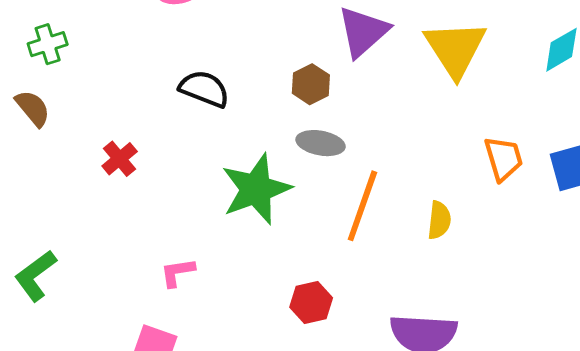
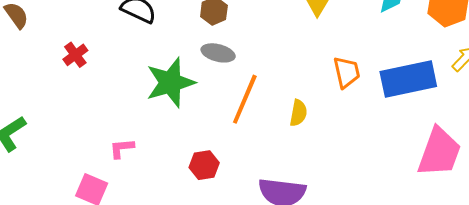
pink L-shape: (177, 272) -> (122, 148), moved

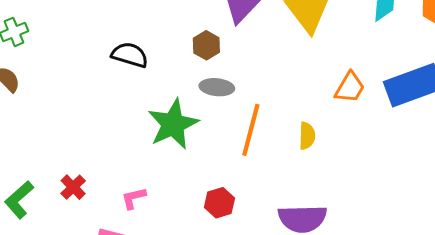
red cross: (75, 55) -> (73, 187), moved
orange trapezoid: (347, 72) -> (350, 87), turned 52

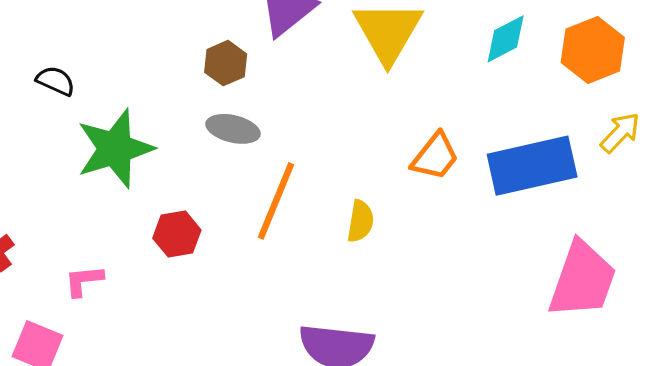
black semicircle: (130, 55) -> (56, 81), moved, size x0.7
green star: (173, 124) -> (115, 149), moved
red hexagon: (219, 203) -> (177, 234), moved

